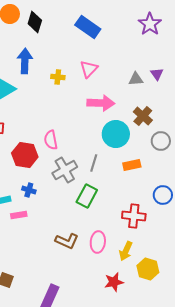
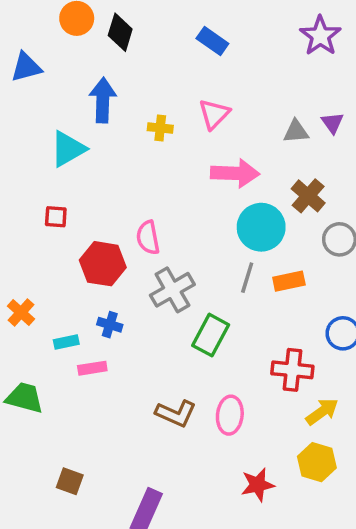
blue rectangle: (88, 27) -> (212, 41), size x0.7
gray line: (94, 163) -> (247, 278), moved
yellow arrow: (126, 251) -> (322, 412), moved, turned -150

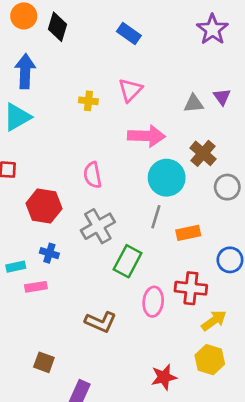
blue arrow: (103, 100) -> (25, 71), moved
pink semicircle: (148, 238) -> (93, 175), moved
orange rectangle: (289, 281) -> (188, 233), moved
pink ellipse: (230, 415) -> (153, 302), moved
brown square: (70, 481) -> (44, 362), moved

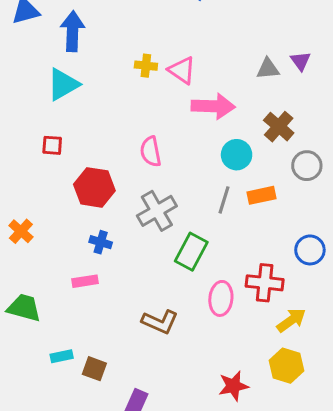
pink triangle: (130, 90) -> (182, 70), moved, turned -40
cyan circle: (167, 178) -> (237, 155), size x0.7
orange rectangle: (188, 233) -> (262, 195), moved
cyan rectangle: (16, 267) -> (62, 356), moved

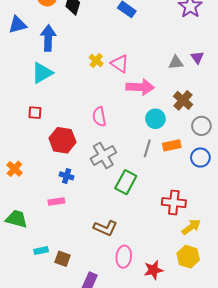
yellow cross: (146, 66) -> (96, 61), turned 32
blue circle: (310, 250) -> (200, 158), moved
pink ellipse: (221, 298) -> (124, 257), moved

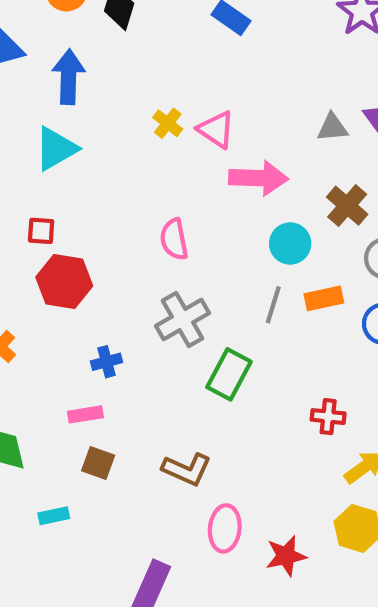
red hexagon: (62, 140) -> (64, 282), moved
blue cross: (67, 176) -> (107, 362), turned -32
red cross: (174, 203) -> (328, 417), size x0.7
brown square: (62, 259) -> (98, 463), moved

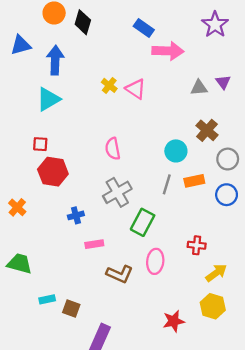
pink arrow: (258, 178) -> (168, 51), moved
pink rectangle: (85, 414) -> (94, 244), moved
brown square: (98, 463) -> (71, 309), moved
pink ellipse: (225, 528) -> (155, 261), moved

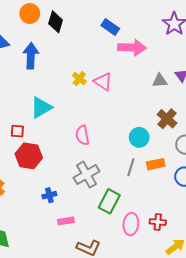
cyan triangle: (48, 99) -> (41, 107), moved
pink ellipse: (155, 261) -> (131, 224), moved

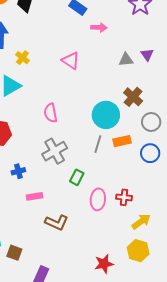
pink arrow: (132, 48) -> (99, 27), size x0.6
yellow cross: (79, 79) -> (22, 58), moved
cyan circle: (139, 137) -> (106, 115), size x1.4
green rectangle: (109, 201) -> (77, 177), size x0.7

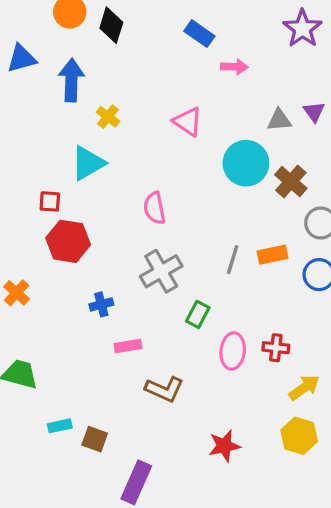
cyan circle: (106, 115) -> (246, 163), moved
red star: (104, 264) -> (224, 446), moved

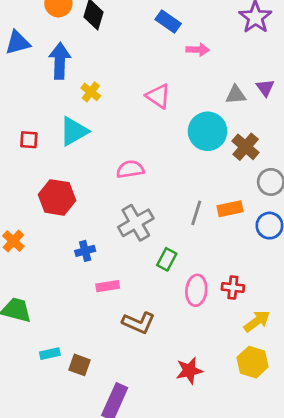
red square: (50, 201) -> (29, 140), moved
pink semicircle: (155, 208) -> (130, 169), turned 92

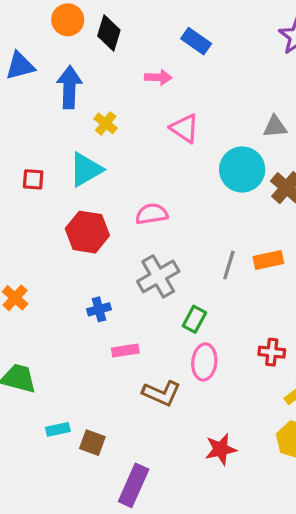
pink arrow: (198, 50) -> (158, 77), moved
red hexagon: (57, 197) -> (87, 232), moved
pink ellipse: (196, 290) -> (204, 362), moved

